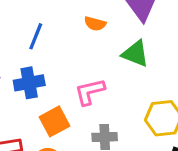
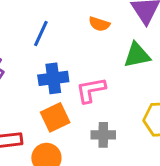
green triangle: (135, 54) -> (137, 55), turned -36
blue cross: (29, 83) -> (53, 78), moved

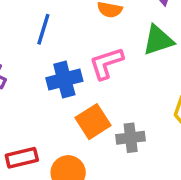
pink L-shape: (91, 90) -> (106, 63), moved
orange square: (55, 117) -> (93, 122), moved

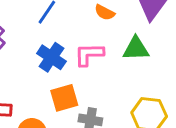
blue cross: (64, 79) -> (51, 57), turned 32

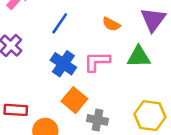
orange square: (64, 98) -> (74, 100), turned -35

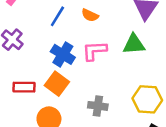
orange semicircle: (111, 24) -> (90, 15), moved
orange square: (74, 100) -> (57, 84), moved
red rectangle: (16, 110) -> (24, 87), moved

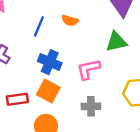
pink L-shape: (94, 51) -> (88, 69), moved

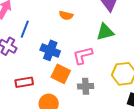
blue line: (39, 26) -> (25, 29), moved
orange square: (48, 91) -> (61, 74), moved

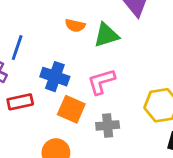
green triangle: (105, 32) -> (106, 35), moved
red rectangle: (24, 82) -> (20, 102), moved

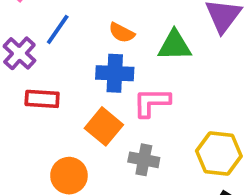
orange semicircle: (75, 25) -> (122, 33), moved
blue cross: (55, 77) -> (115, 73), moved, turned -32

